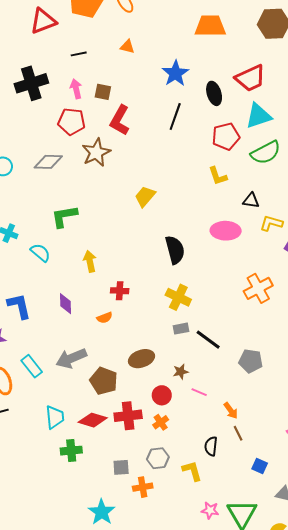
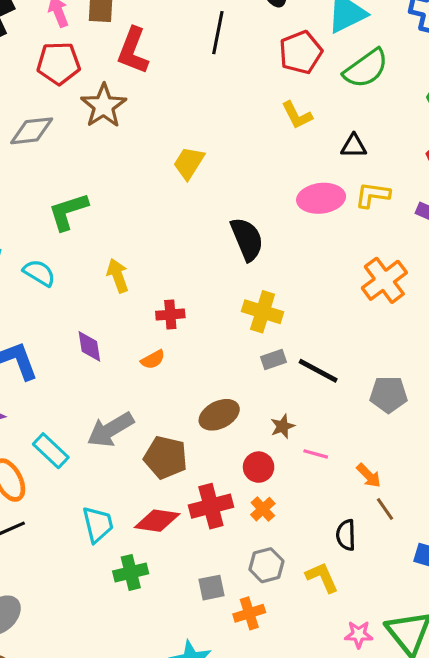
yellow L-shape: (271, 223) -> (373, 195), moved

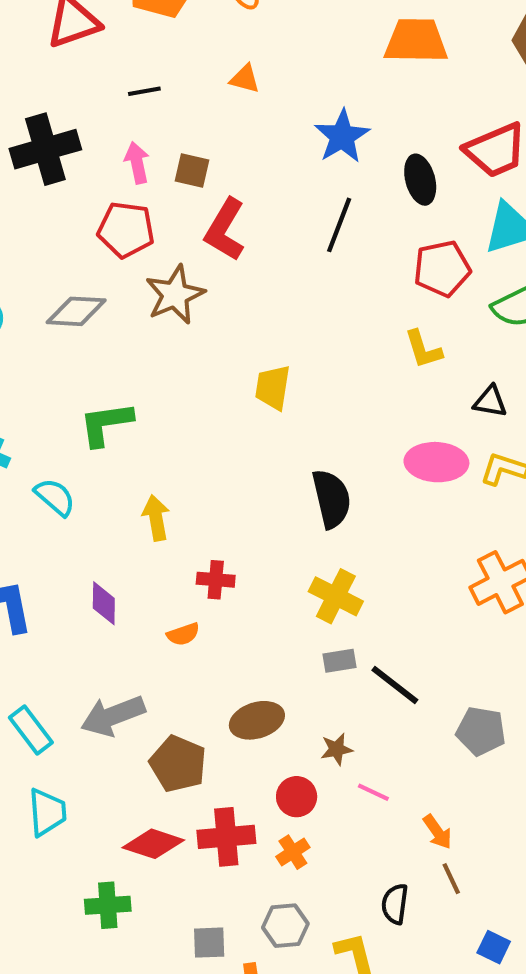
yellow trapezoid: (189, 163) -> (273, 387), turned -33
cyan trapezoid: (98, 524) -> (47, 812), moved

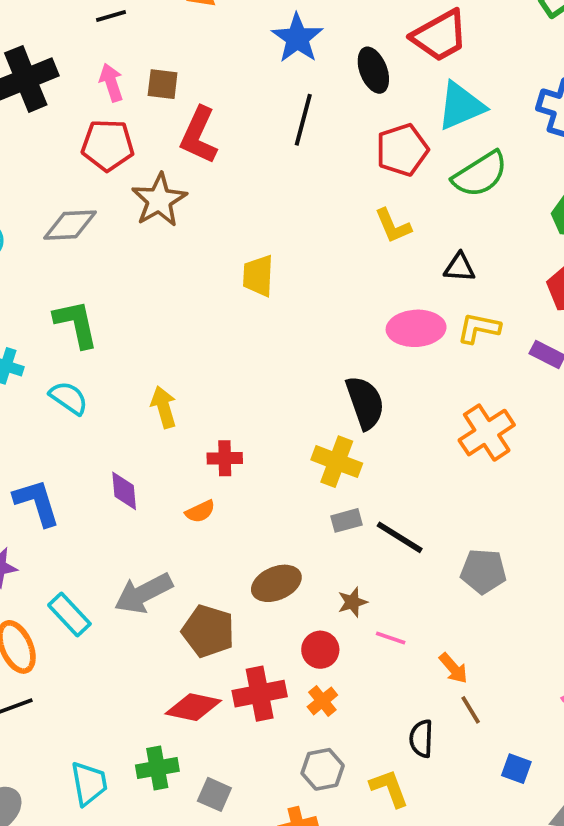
green L-shape: (106, 424) -> (76, 324), moved, turned 92
black semicircle: (331, 499) -> (365, 403), moved
cyan trapezoid: (47, 812) -> (89, 783), moved
gray square: (209, 943) -> (214, 794), moved, turned 32

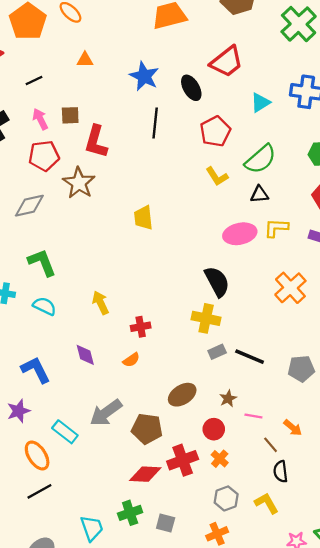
cyan triangle: (461, 106) -> (260, 103), moved, size x0.7
green semicircle: (480, 174) -> (261, 159), moved
brown line: (471, 710) -> (271, 445), moved

